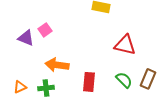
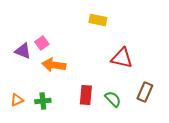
orange arrow: (57, 65) -> (54, 65), moved
green semicircle: (124, 80) -> (113, 99), moved

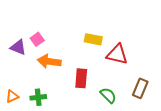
yellow rectangle: (98, 20) -> (93, 39), moved
red rectangle: (86, 95) -> (81, 78), moved

